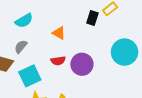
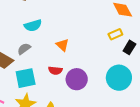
black rectangle: (92, 18) -> (129, 47), moved

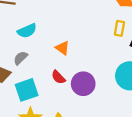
yellow rectangle: (115, 34) -> (119, 28), turned -48
red semicircle: (55, 70) -> (58, 77), turned 48

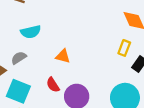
orange triangle: (62, 48) -> (63, 56), turned -32
cyan square: (27, 90) -> (18, 91), turned 30

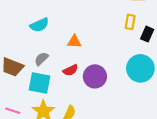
gray semicircle: (19, 58) -> (41, 59), moved
red semicircle: (53, 85) -> (70, 70), turned -72

